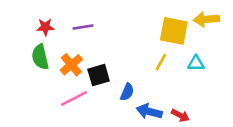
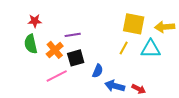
yellow arrow: (206, 19) -> (165, 27), moved
purple line: (83, 27) -> (73, 35), moved
cyan triangle: (196, 63) -> (151, 49), size x1.5

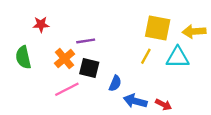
green semicircle: (31, 44) -> (23, 57), moved
black square: (76, 58) -> (89, 68), turned 30

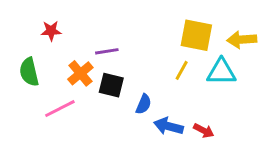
pink line: (67, 89) -> (60, 109), moved

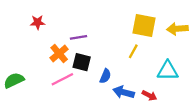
green semicircle: (29, 72) -> (14, 80), moved, turned 78
cyan triangle: (221, 72) -> (168, 71), moved
pink line: (60, 109) -> (62, 79), moved

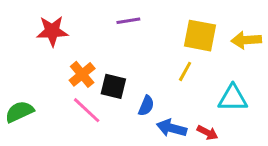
red star: (38, 22) -> (52, 31), size x1.5
purple line: (78, 37) -> (128, 21), moved
pink line: (62, 79) -> (87, 110), turned 70

